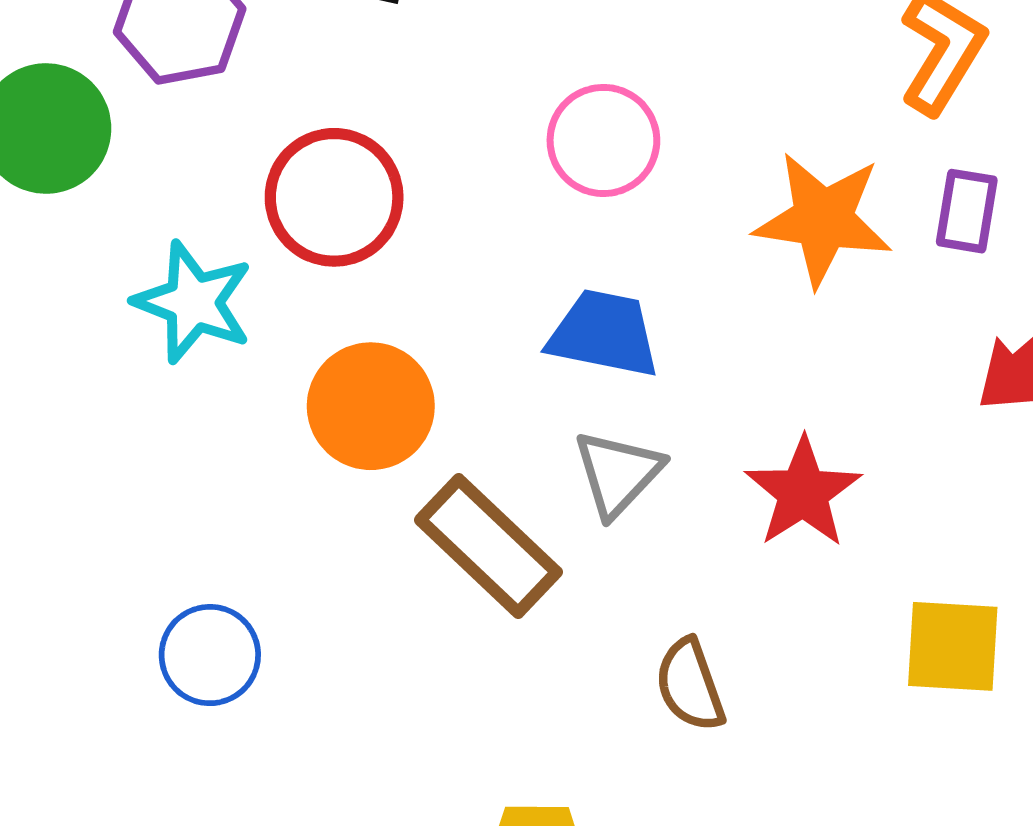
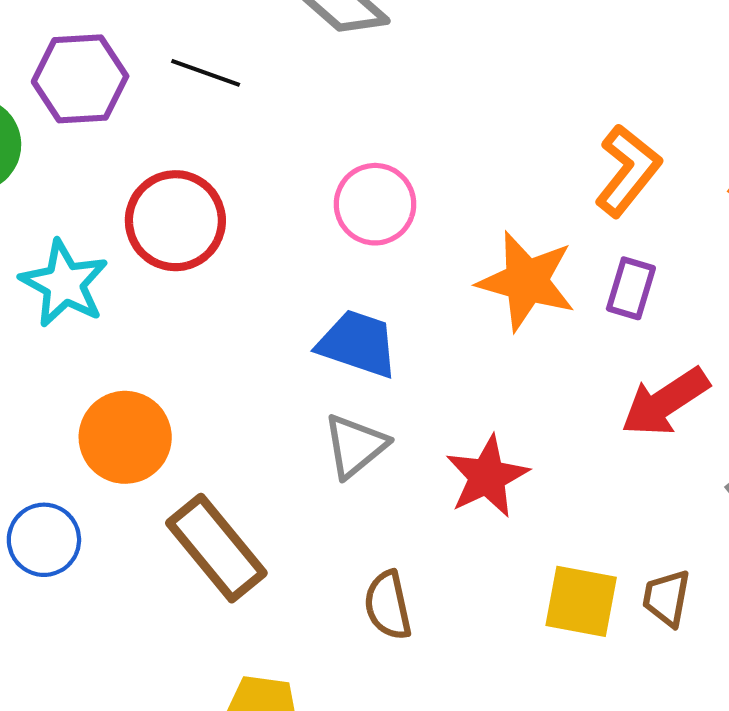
orange circle: (371, 406) -> (125, 437), moved
brown rectangle: (488, 546) -> (216, 548), moved

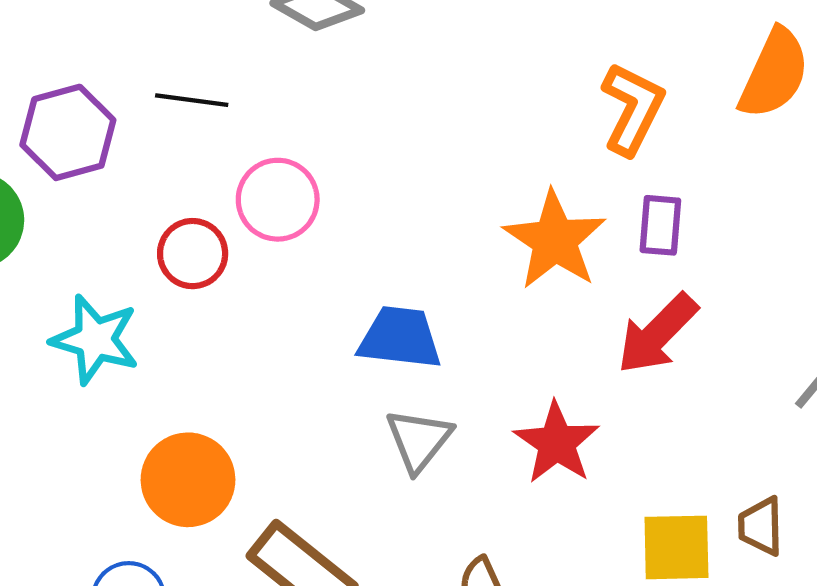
pink circle: (375, 204) -> (278, 200), moved
red circle: (175, 221) -> (193, 254), size x0.7
orange star: (526, 281) -> (555, 240), turned 30
red arrow: (665, 402) -> (657, 334), moved

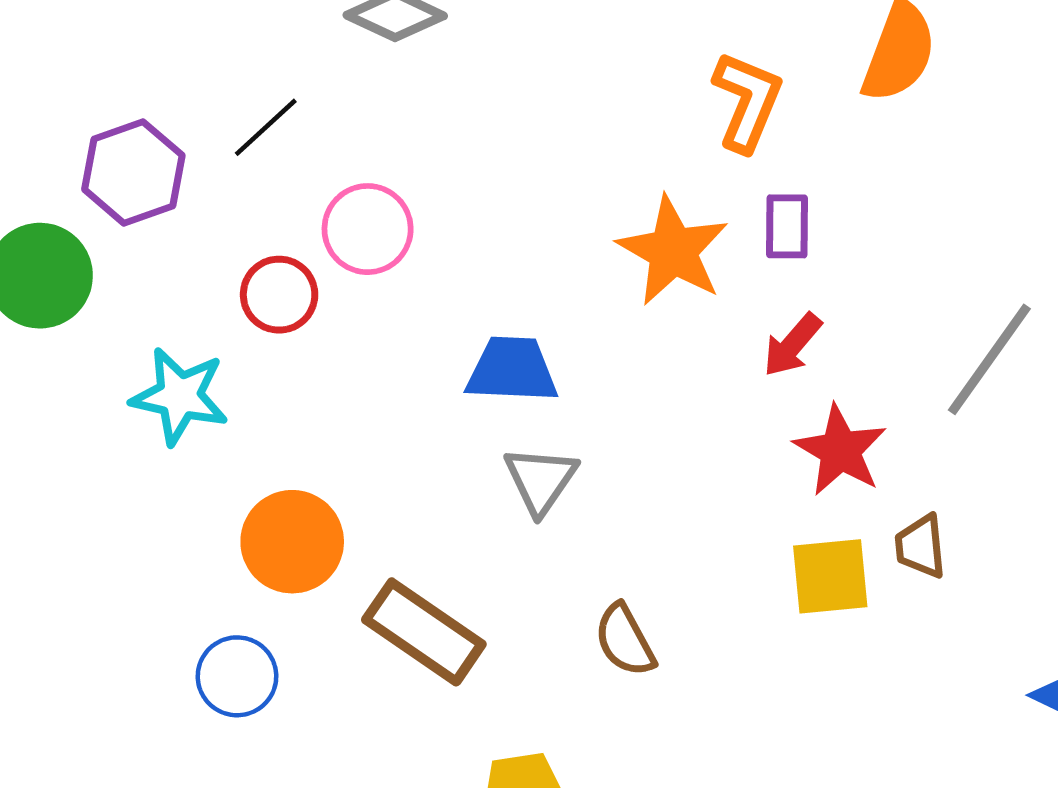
black line: (192, 100) -> (266, 127), turned -46
red arrow: (657, 334) -> (792, 345), size x0.7
red star: (557, 443) -> (840, 450), moved

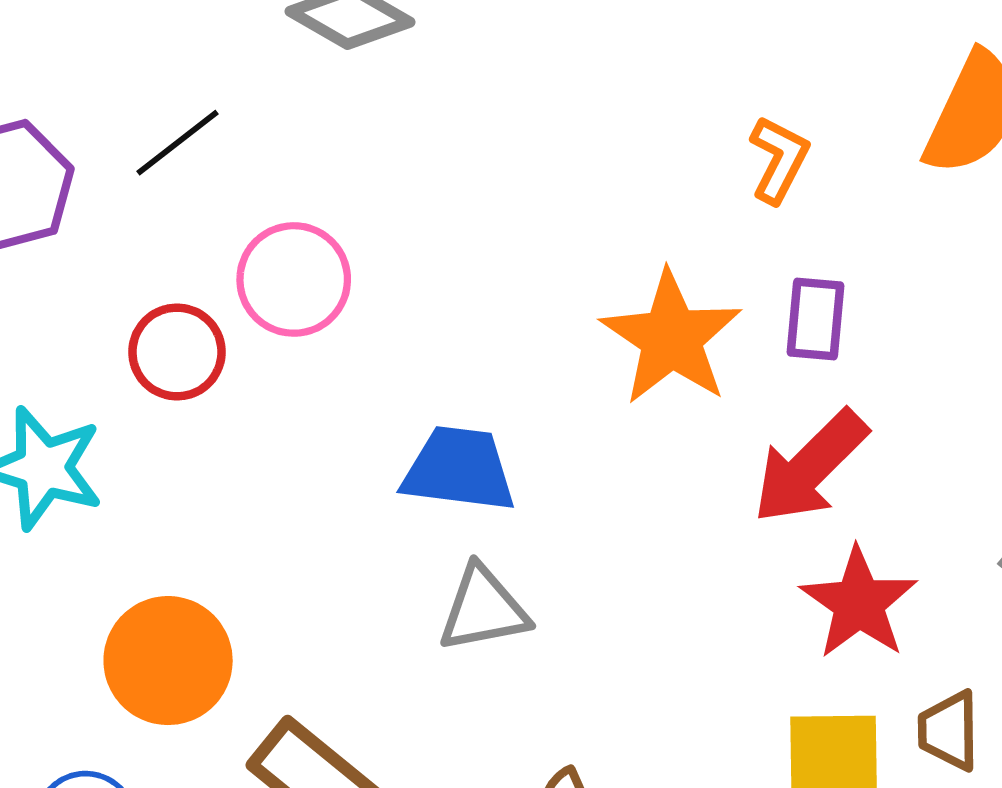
orange L-shape: (747, 101) -> (779, 160), size x0.7
red arrow: (792, 345) -> (810, 467), size x1.5
gray triangle: (541, 480) -> (483, 609), turned 40

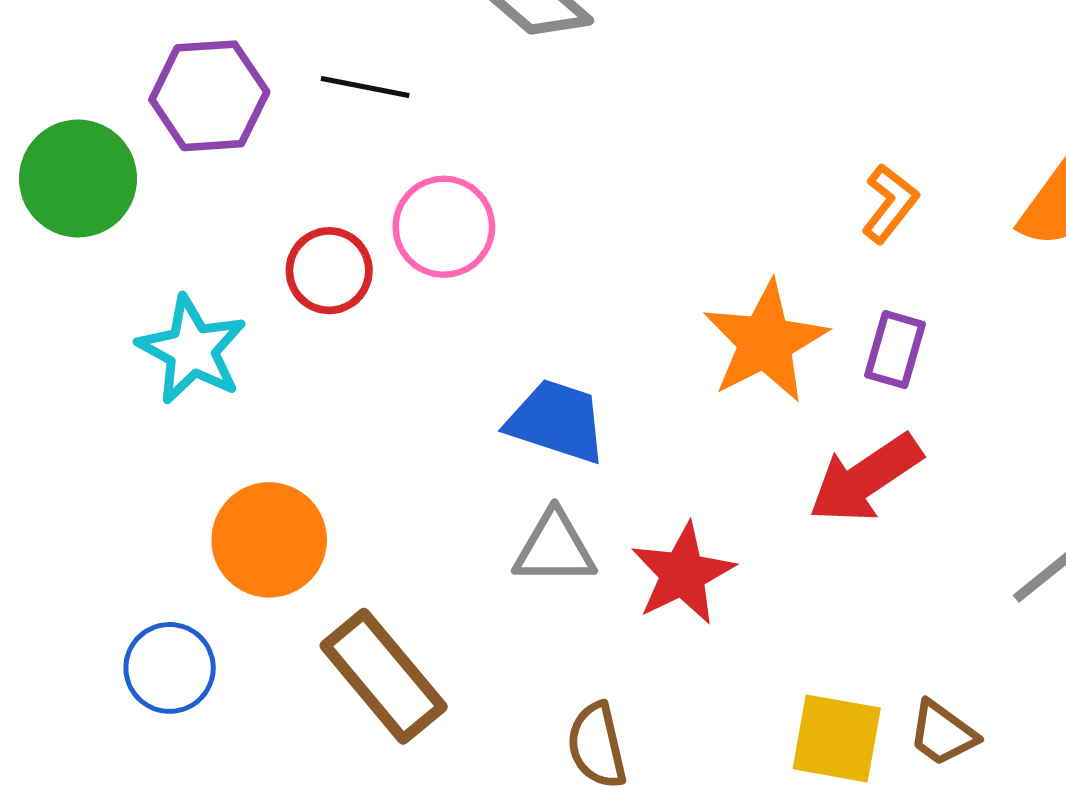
black line: (178, 143) -> (365, 87), turned 38
red star: (859, 603) -> (683, 574), moved
brown trapezoid: (949, 731) -> (943, 733), turned -64

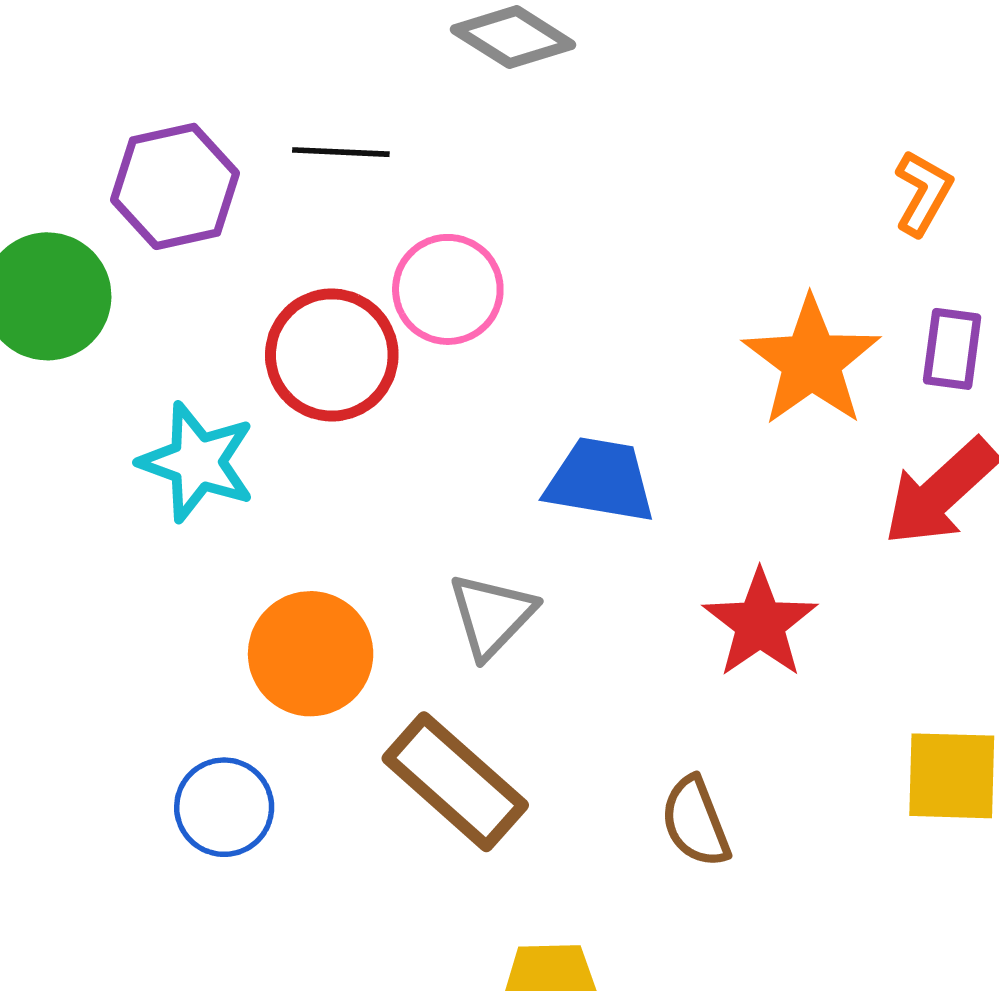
red circle: (329, 271) -> (332, 355), size x1.4
gray triangle: (555, 548) -> (492, 615), moved, turned -38

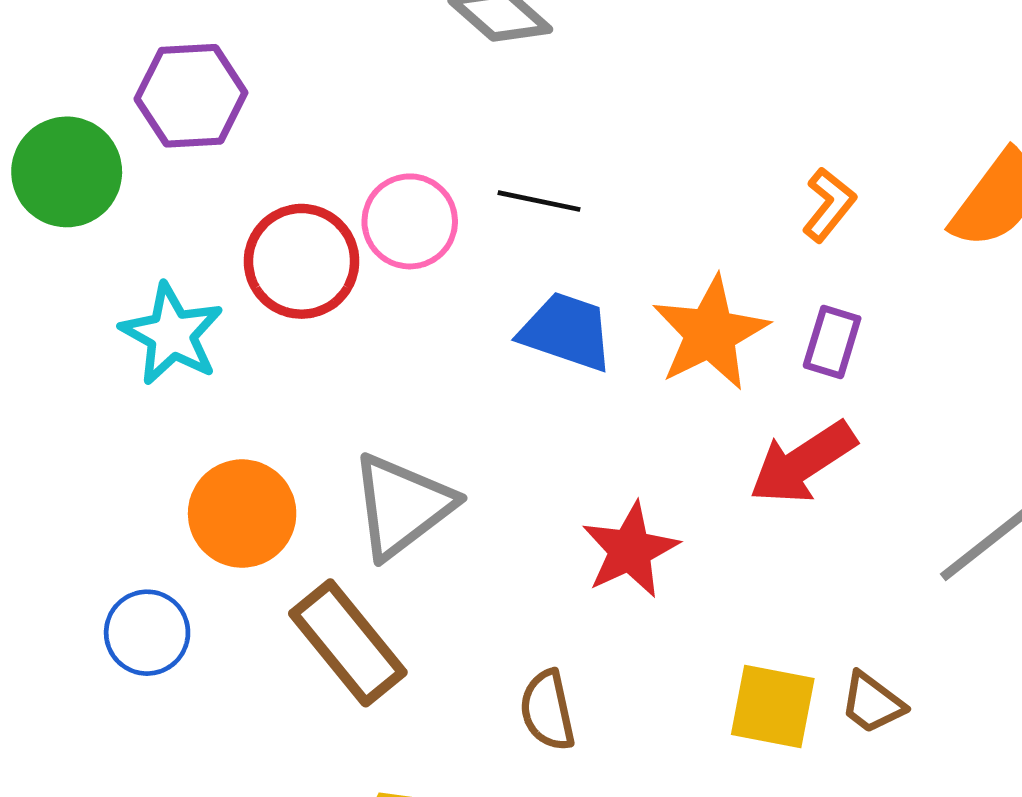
black line: (341, 152) -> (539, 201), moved
blue trapezoid: (600, 480) -> (567, 332), moved
gray triangle: (492, 615) -> (402, 506), size x1.4

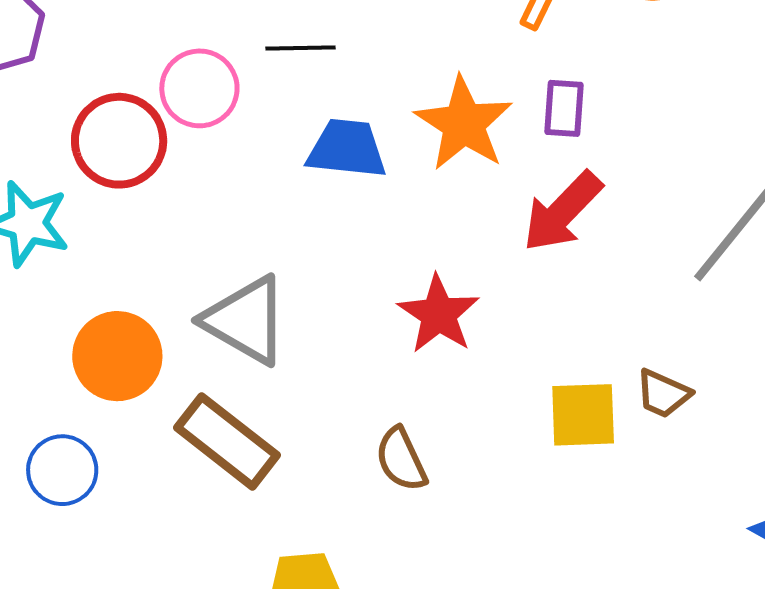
gray triangle: (402, 506) -> (246, 320), turned -40

